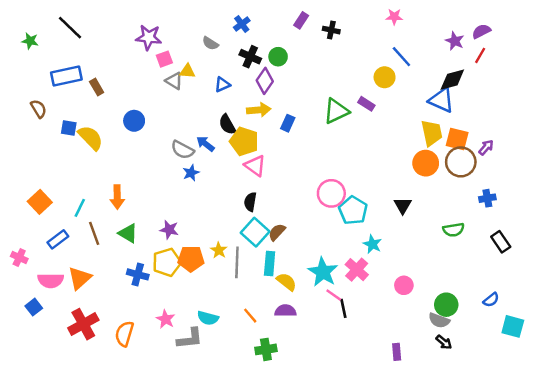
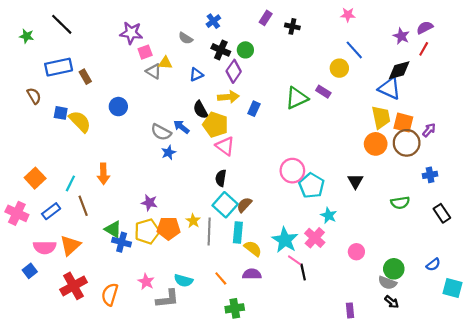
green triangle: (128, 233) -> (113, 229), moved
pink cross: (19, 257) -> (17, 213), moved, size x1.5

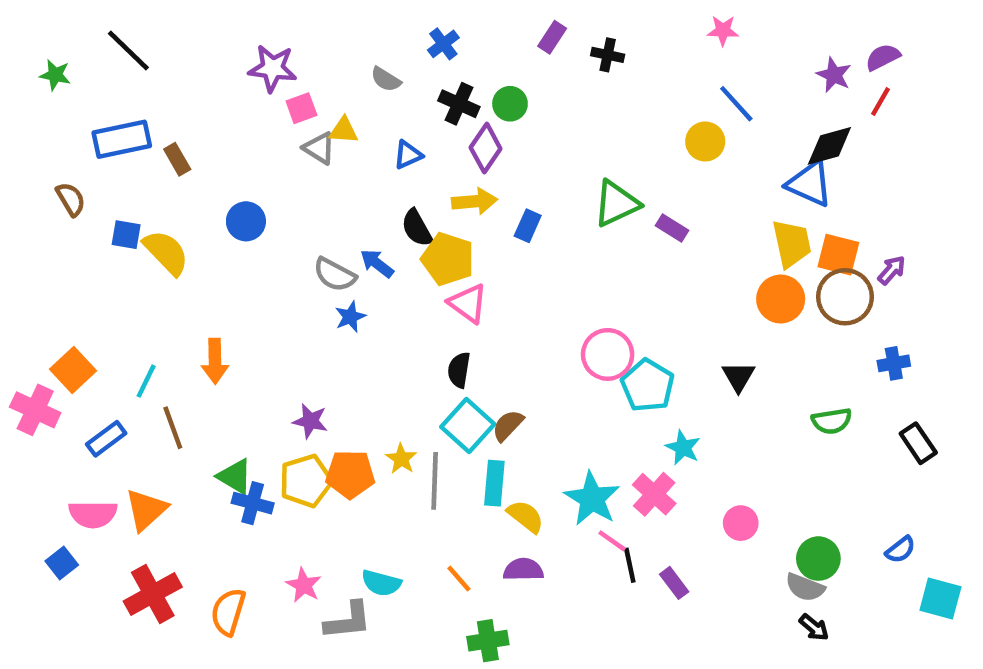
purple rectangle: (323, 92) -> (672, 228), moved
pink cross: (17, 213) -> (35, 410), moved
purple rectangle: (350, 310) -> (674, 583), moved, turned -32

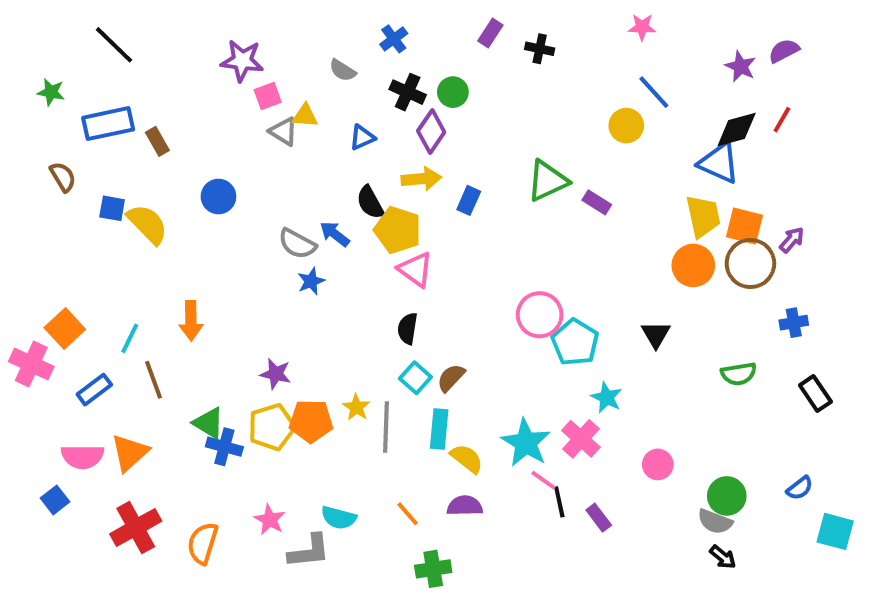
green star: (55, 75) -> (51, 92), moved
red line: (880, 102) -> (782, 120), moved
cyan square: (468, 425) -> (415, 378), size x0.7

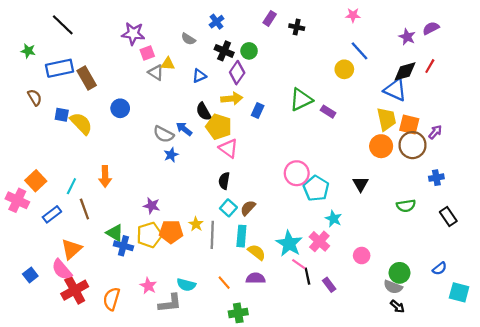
brown rectangle: (157, 141) -> (87, 78), size x1.5
pink semicircle: (83, 457) -> (62, 270), moved, turned 50

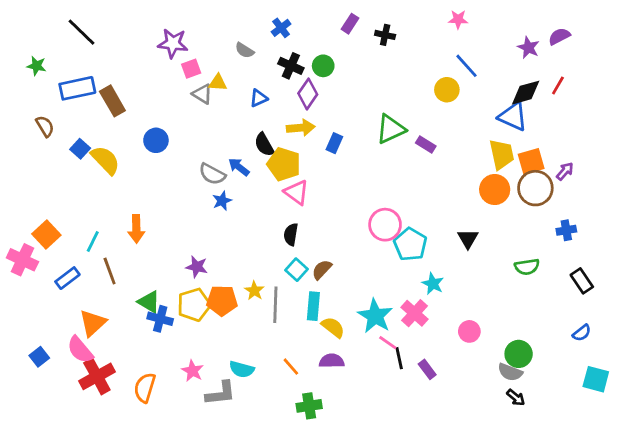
blue square: (62, 115) -> (80, 149), turned 32
orange square: (409, 125) -> (531, 161), turned -30
blue semicircle: (440, 269) -> (582, 333), moved

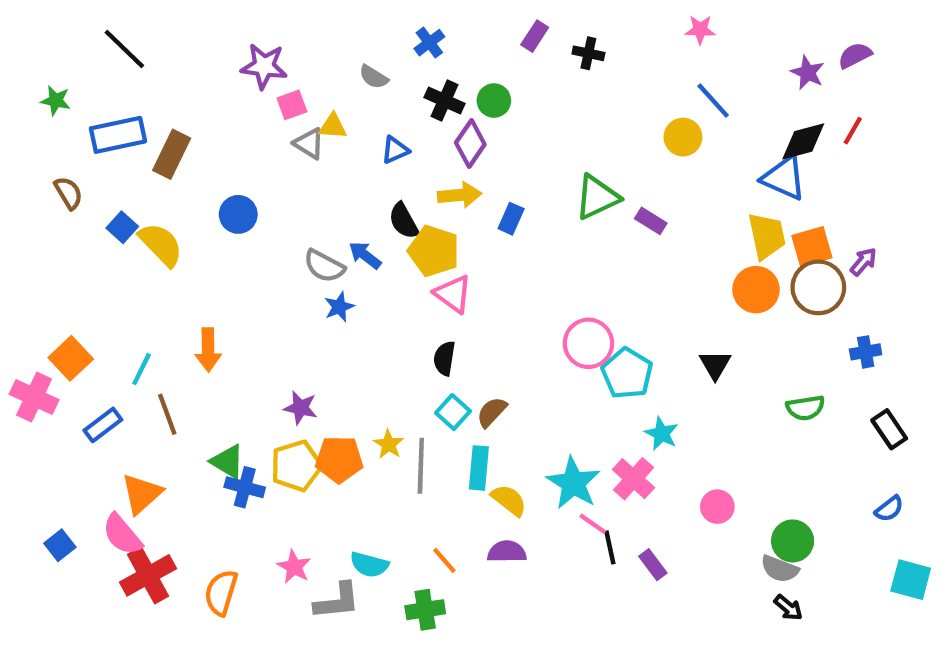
brown rectangle: (112, 101) -> (172, 154), turned 56
green cross: (309, 406) -> (425, 610), moved

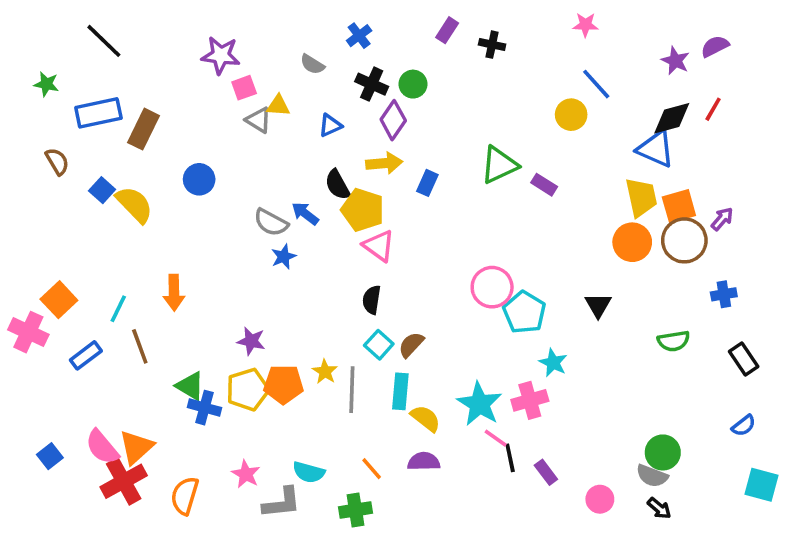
pink cross: (634, 479) -> (530, 400), turned 32
orange triangle: (142, 494) -> (136, 447), moved
pink circle: (717, 507) -> (600, 499), moved

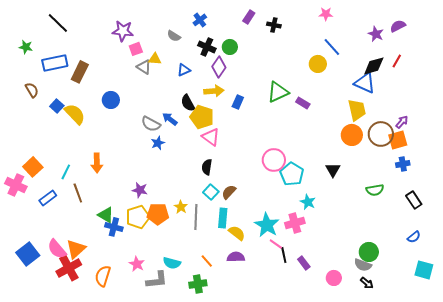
orange square: (679, 206) -> (398, 140), moved
blue square: (50, 456) -> (28, 254), size x1.6

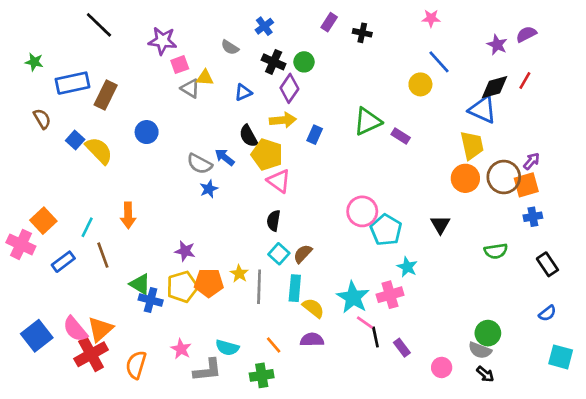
black line: (58, 23) -> (99, 25), moved

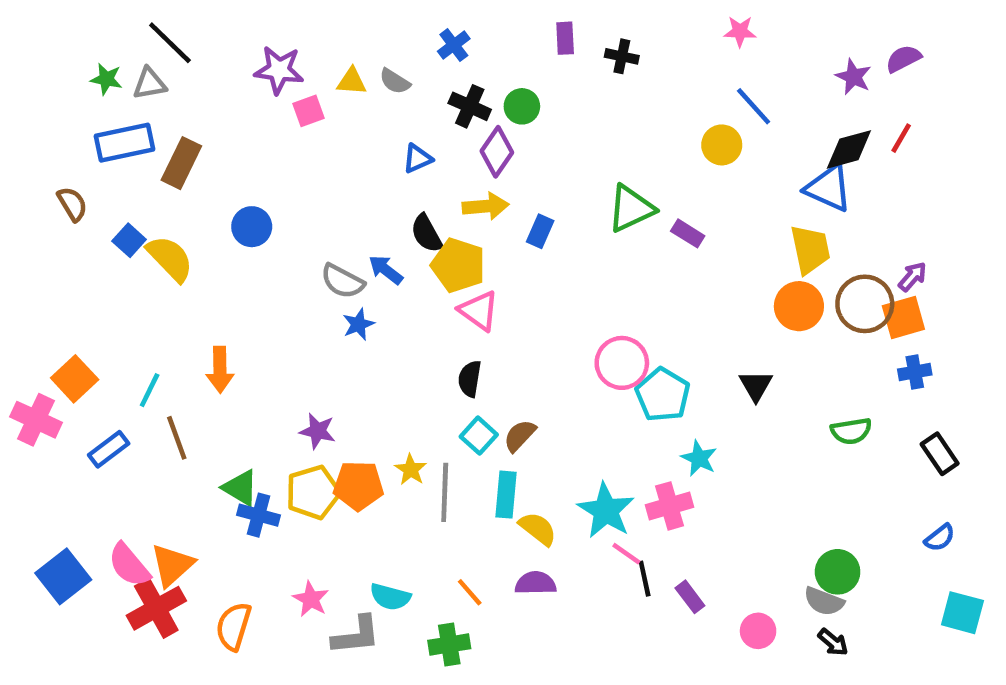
purple rectangle: (329, 22) -> (565, 38), turned -36
green star: (34, 62) -> (106, 79), moved
yellow triangle: (205, 78) -> (352, 81), moved
gray triangle: (190, 88) -> (150, 84), moved, turned -42

